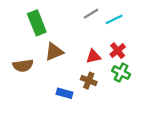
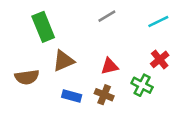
cyan line: (114, 19) -> (158, 22), moved
red cross: (118, 51) -> (160, 59), moved
blue rectangle: (65, 93) -> (72, 96), moved

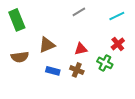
green rectangle: (43, 27) -> (17, 20), moved

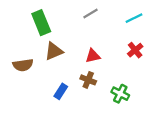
green rectangle: (17, 20) -> (41, 23), moved
green cross: (105, 63) -> (120, 94), moved
blue rectangle: (53, 71) -> (61, 91), moved, turned -72

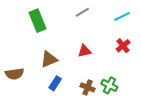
brown triangle: (54, 51) -> (49, 59), moved
brown semicircle: (23, 65) -> (14, 74), moved
brown cross: (88, 80) -> (88, 87), moved

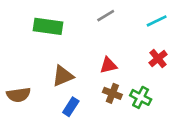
green rectangle: (37, 21) -> (48, 26), turned -60
green cross: (109, 85) -> (141, 97), moved
brown cross: (88, 87) -> (112, 93), moved

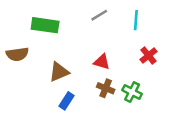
cyan line: (157, 21) -> (136, 20), moved, turned -60
red triangle: (108, 65) -> (102, 62), turned 30
brown semicircle: (19, 95) -> (17, 54), moved

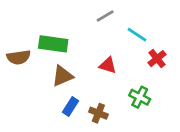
cyan line: (136, 20) -> (137, 35), moved, turned -60
green rectangle: (45, 25) -> (53, 44), moved
brown cross: (106, 88) -> (98, 113), moved

